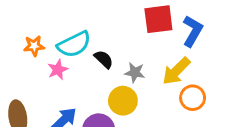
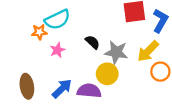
cyan semicircle: (74, 44) -> (57, 20), moved
gray star: (135, 73) -> (116, 52), size x1.5

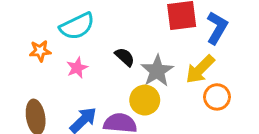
orange star: (39, 32) -> (40, 51), moved
gray star: (116, 52) -> (157, 71), turned 30

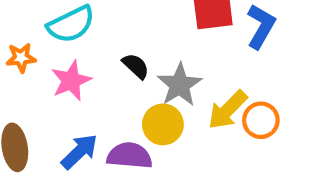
pink star: (77, 68) -> (71, 81), size x1.4
yellow arrow: (200, 69) -> (228, 110), moved

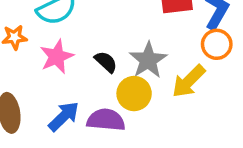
black semicircle: (136, 66) -> (106, 62), moved
orange circle: (261, 120) -> (217, 44), moved

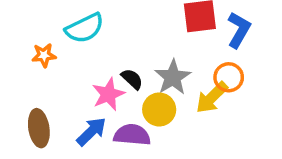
orange circle: (217, 44) -> (229, 77), moved
pink star: (57, 57) -> (108, 94), moved

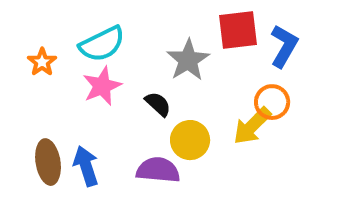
orange star: (44, 55) -> (42, 62), moved, turned -30
gray star: (173, 77) -> (188, 60), moved
pink star: (108, 94) -> (102, 86), moved
blue arrow: (91, 132) -> (86, 166), moved, turned -64

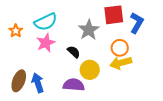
orange circle: (272, 102) -> (120, 48), moved
yellow arrow: (252, 126) -> (121, 63), turned 30
brown ellipse: (48, 162) -> (19, 81), turned 30

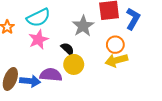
yellow circle: (90, 70) -> (74, 64), moved
blue arrow: (38, 83) -> (30, 81), turned 114
purple semicircle: (74, 85) -> (51, 75), moved

